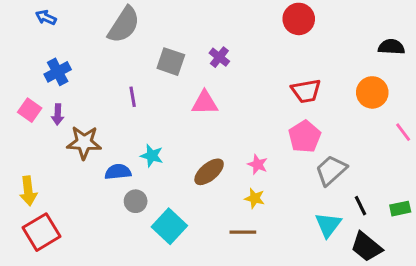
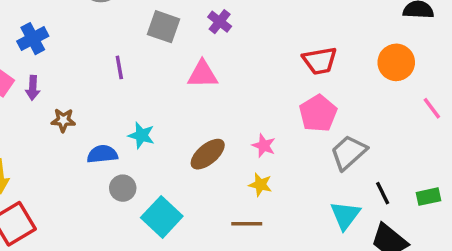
brown star: (84, 142) -> (63, 120), size x0.6

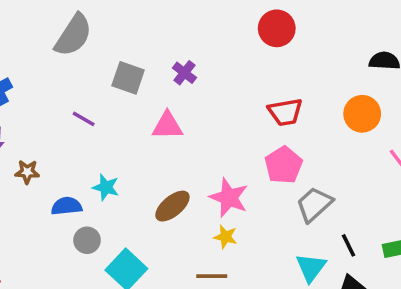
purple line: (119, 67) -> (84, 119), turned -50
pink star: (264, 146) -> (229, 198), size x1.6

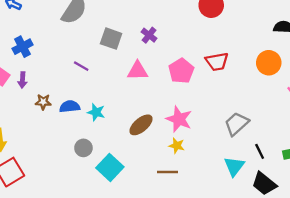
pink pentagon: (284, 165) -> (181, 71), moved
blue semicircle: (67, 206) -> (70, 106), moved

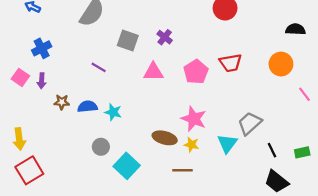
brown ellipse: (141, 125) -> (165, 138), moved, turned 55
cyan triangle: (234, 166) -> (227, 143), moved

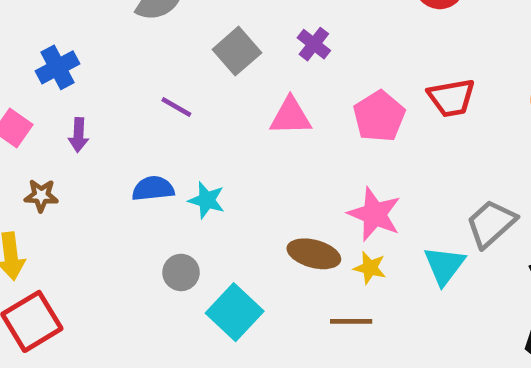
gray square: (128, 41) -> (237, 51), turned 30
purple arrow: (42, 81) -> (78, 135), moved
brown star: (62, 102) -> (41, 196), moved

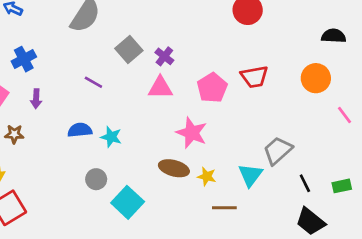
purple cross: (314, 44) -> (164, 56), moved
pink star: (374, 214) -> (192, 133), moved
brown line: (351, 321) -> (224, 208), moved

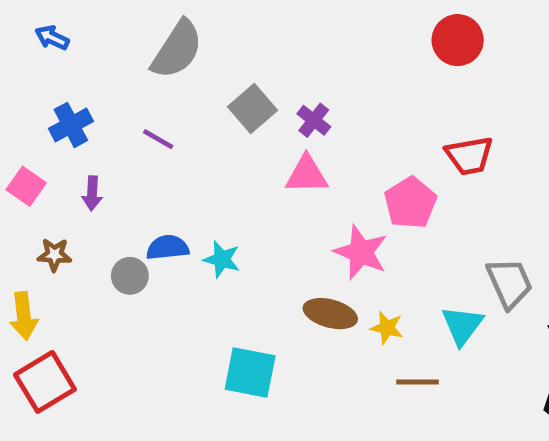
purple line: (93, 82) -> (158, 139), moved
pink pentagon: (212, 88) -> (410, 203), moved
gray trapezoid: (278, 151) -> (509, 283), turned 108
gray circle: (96, 179) -> (130, 276), moved
cyan square: (128, 202) -> (250, 373), turned -32

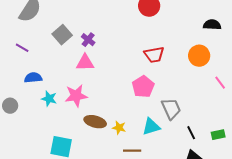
pink pentagon: (410, 203) -> (143, 87), moved
blue semicircle: (168, 248) -> (33, 78), moved
pink star: (361, 252) -> (76, 96), moved, turned -30
cyan triangle: (462, 325) -> (151, 127), turned 36

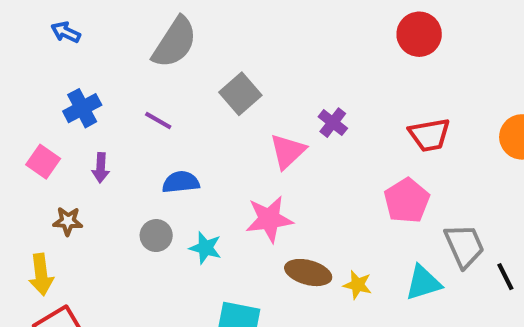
purple cross: (88, 40) -> (333, 123), moved
pink triangle: (85, 63) -> (288, 151), turned -42
cyan star: (49, 99) -> (205, 248), moved
gray circle: (10, 106) -> (156, 236), moved
black line: (191, 133) -> (505, 277), moved

